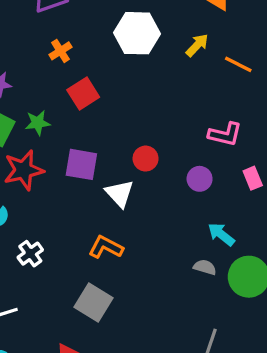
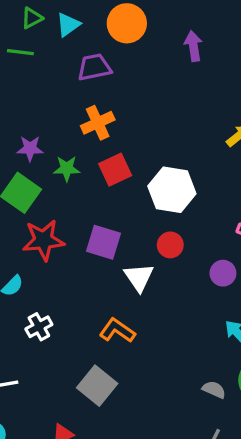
white hexagon: (137, 33) -> (172, 190), moved
orange cross: (60, 51) -> (98, 123), size x1.4
green star: (38, 123) -> (67, 169), moved
gray semicircle: (205, 267) -> (214, 390), moved

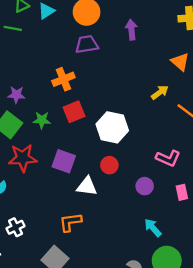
purple trapezoid: (94, 67) -> (87, 44), moved
green star: (67, 169) -> (42, 120), moved
white triangle: (139, 277) -> (87, 186), turned -50
white cross: (39, 327) -> (15, 227), moved
orange L-shape: (117, 331) -> (70, 222), turned -45

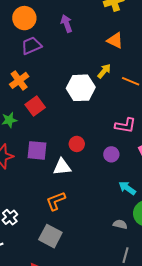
white hexagon: (112, 127) -> (81, 88), moved

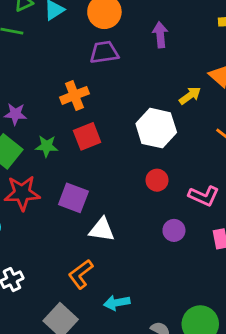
yellow arrow: (104, 71) -> (190, 96), moved
red circle: (77, 144) -> (157, 180), moved
cyan arrow: (127, 188) -> (117, 303), moved, turned -60
orange L-shape: (56, 201) -> (81, 274), turned -30

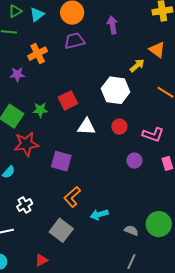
orange cross: (74, 95) -> (38, 54), moved
purple star: (15, 114) -> (17, 74), moved
purple square: (73, 198) -> (61, 161), moved
white triangle: (102, 230) -> (86, 127), moved

